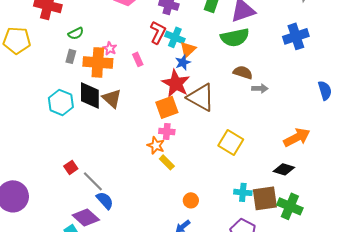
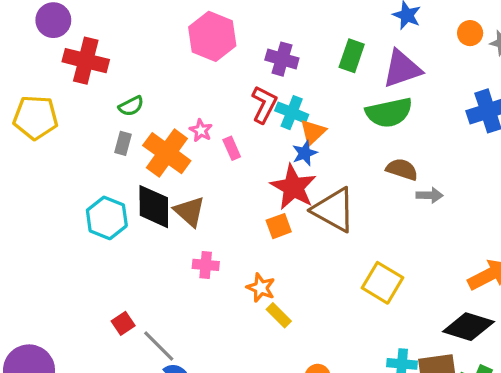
pink star: (110, 48) -> (201, 130), moved
orange cross: (98, 62) -> (167, 153), turned 32
orange square: (167, 107) -> (279, 226), size x0.7
pink cross: (167, 131) -> (206, 265), moved
black diamond: (284, 169) -> (468, 327), size x1.4

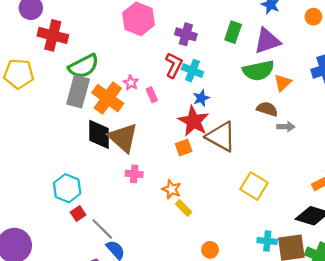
green semicircle: (131, 106) -> (84, 66), size x1.8
orange triangle: (313, 132) -> (283, 83), moved
gray rectangle: (123, 143) -> (78, 91), size x2.0
brown triangle: (190, 211) -> (123, 138), size x1.4
cyan hexagon: (107, 218) -> (67, 188), moved

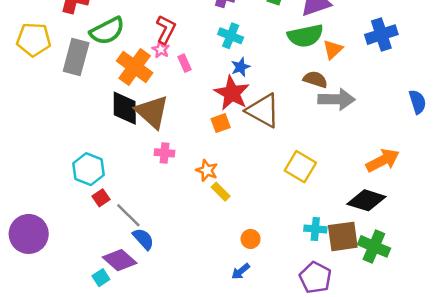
red L-shape: (174, 65) -> (166, 30), moved
gray rectangle: (78, 91) -> (76, 57), moved
gray arrow: (286, 127) -> (337, 99), size x1.8

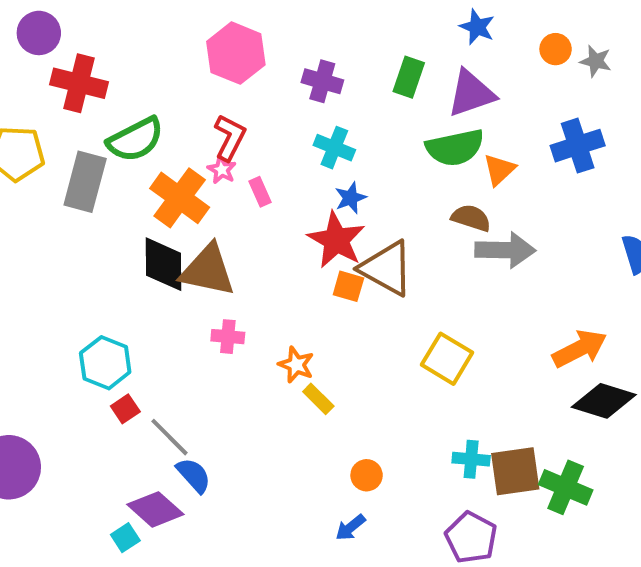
brown triangle: (152, 112) -> (208, 270), turned -30
orange square: (221, 123) -> (348, 286), moved, turned 36
black diamond: (366, 200) -> (604, 401), moved

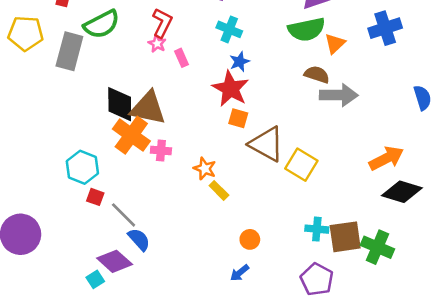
orange cross: (180, 198) -> (131, 135), moved
brown triangle: (387, 268) -> (267, 144), moved
red square: (125, 409) -> (95, 197), turned -36

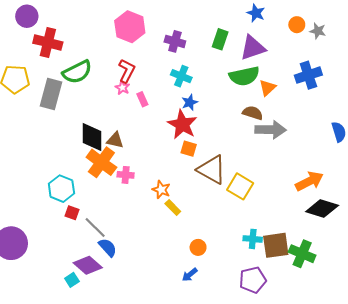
brown triangle: (148, 108) -> (115, 140), size x0.6
purple pentagon: (317, 279) -> (253, 280), turned 30

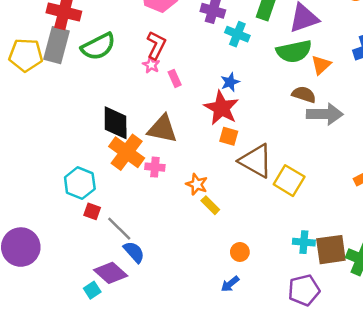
cyan cross: (181, 76) -> (237, 34), moved
gray rectangle: (51, 94) -> (56, 45), moved
brown triangle: (115, 140) -> (162, 129), moved, size x1.5

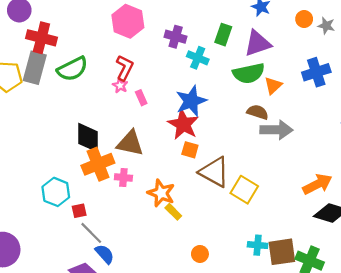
blue star: (230, 82) -> (191, 101), size x1.8
orange cross: (127, 152) -> (98, 164), turned 32
orange star: (197, 184) -> (161, 193), size x1.4
red square: (92, 211) -> (79, 211), moved, turned -32

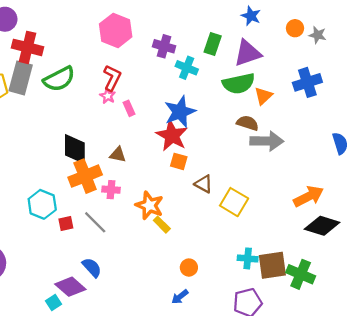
brown triangle: (130, 143) -> (118, 155), size x0.6
brown triangle: (214, 172) -> (204, 184), size x0.6
gray line: (91, 233) -> (95, 222), moved

